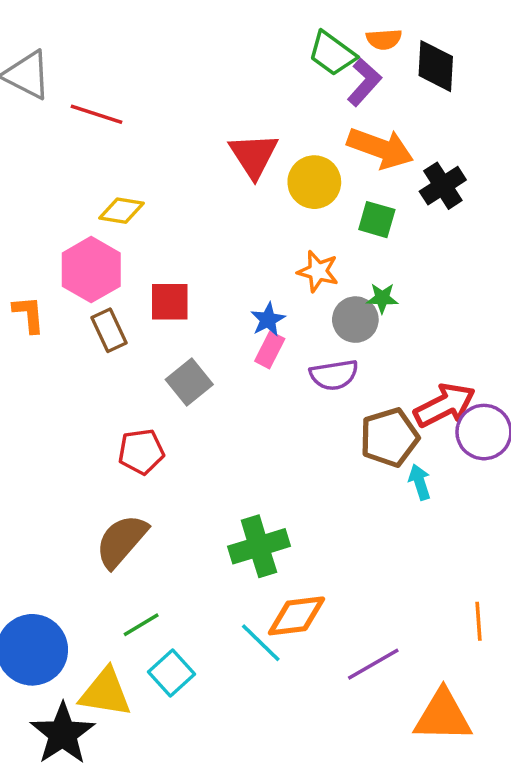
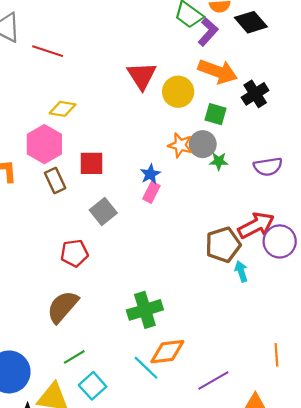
black diamond: (436, 66) -> (251, 22), turned -44
gray circle: (355, 320) -> (203, 144), moved
purple semicircle: (334, 375) -> (268, 167), moved

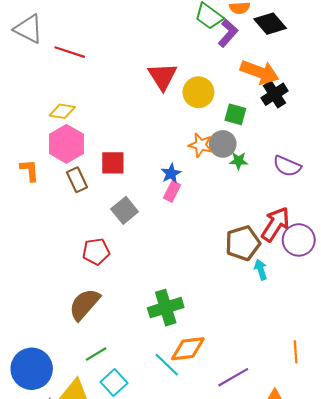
orange arrow: (218, 71) -> (260, 72), moved
yellow diamond: (63, 109) -> (62, 111), moved
purple semicircle: (268, 167) -> (287, 166), turned 32
red arrow: (256, 225) -> (275, 224), turned -30

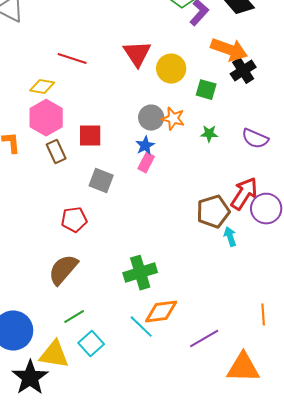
red line: (70, 52) -> (72, 59), moved
gray circle: (223, 144) -> (151, 118), moved
gray square: (125, 210) -> (101, 181), turned -30

